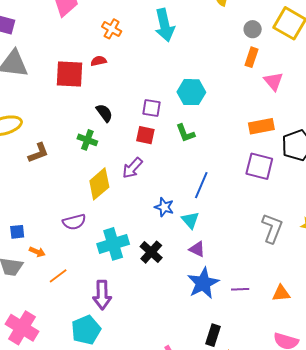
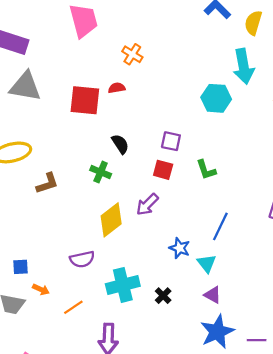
cyan arrow: (165, 25) -> (244, 66), moved
cyan hexagon: (191, 92) -> (216, 98), moved
black cross: (151, 252) -> (163, 296), size x0.7
orange line: (58, 276) -> (73, 307), moved

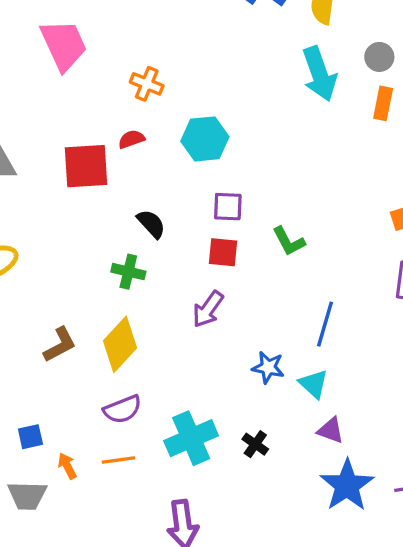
cyan hexagon: (216, 98) -> (205, 139), moved
brown L-shape: (47, 183) -> (60, 345), moved
yellow diamond: (111, 220) -> (120, 344), moved
orange arrow: (41, 289) -> (67, 466), turned -133
orange line: (73, 307) -> (118, 460), moved, turned 36

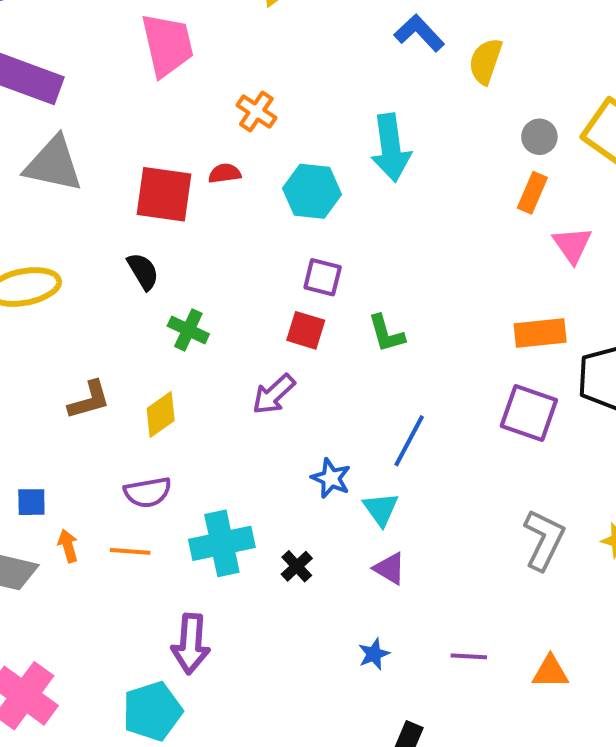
cyan arrow: (319, 74) -> (391, 148), moved
black semicircle: (151, 224) -> (143, 271), moved
yellow diamond: (120, 344) -> (161, 415), size x0.7
blue star: (347, 485) -> (374, 654), moved, size x0.5

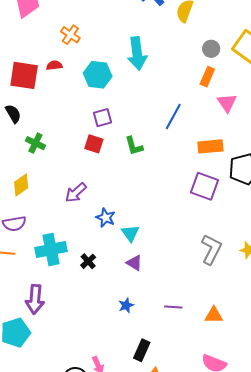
purple square: (323, 277) -> (102, 118), turned -30
purple arrow: (274, 394) -> (76, 193), moved
blue line: (409, 441) -> (173, 117), moved

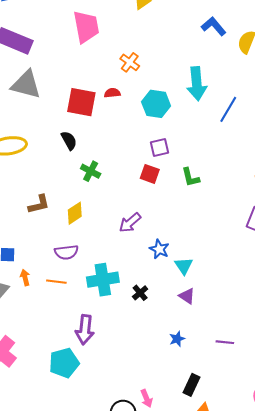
blue line: (173, 117) -> (228, 109), moved

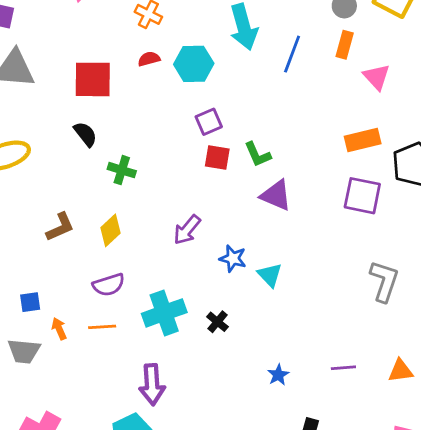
red semicircle: (112, 93) -> (149, 59), moved
red square: (150, 174) -> (217, 158), moved
purple triangle: (187, 296) -> (276, 195), moved, size x1.4

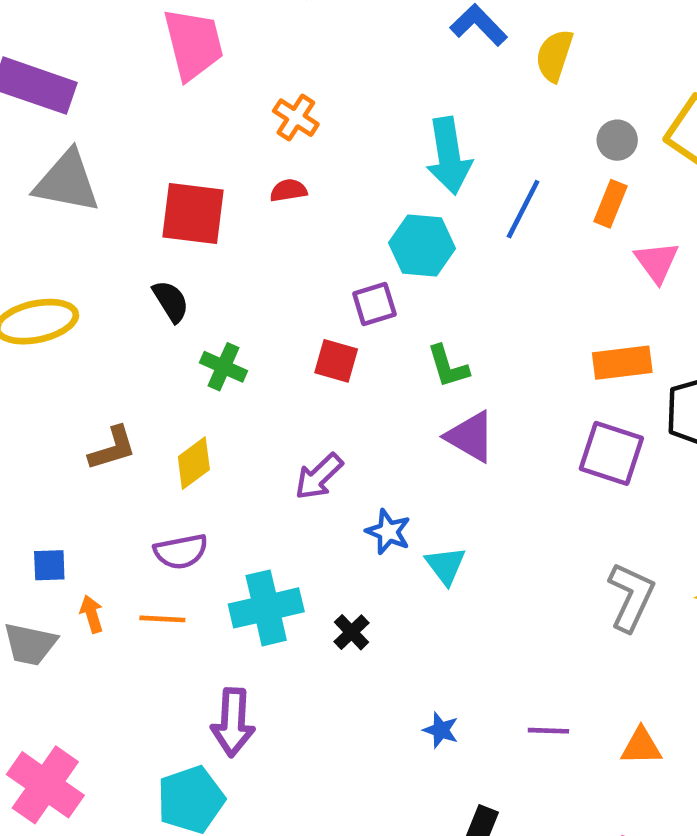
cyan hexagon: (194, 64) -> (422, 246), moved
red square: (217, 158) -> (336, 361), moved
blue star: (278, 375) -> (441, 730), turned -30

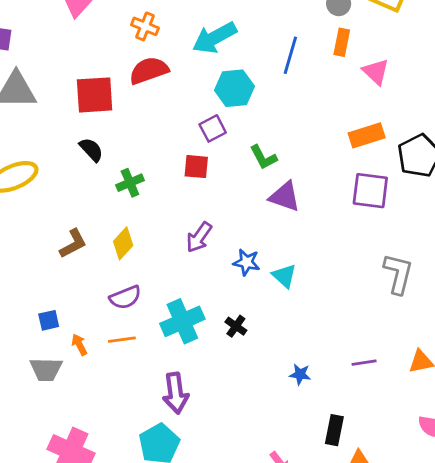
cyan arrow: (449, 156) -> (215, 38), moved, turned 81
red semicircle: (288, 190) -> (149, 71), size x1.8
green cross: (223, 367) -> (130, 183), turned -36

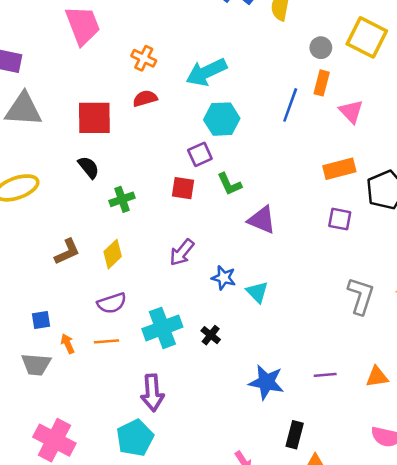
blue line: (290, 55) -> (290, 105), moved
red semicircle: (149, 71) -> (145, 98), size x0.7
green L-shape: (263, 157) -> (229, 184), moved
purple square: (370, 191) -> (340, 219), size x0.7
blue star: (300, 374) -> (266, 382), size x1.8

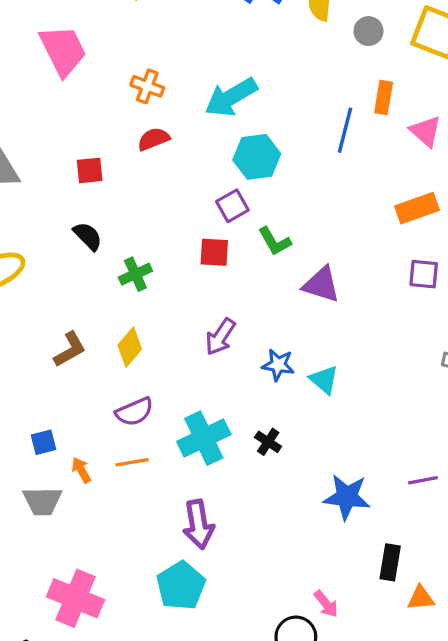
gray circle: (321, 48) -> (368, 31), moved
red square: (94, 118) -> (90, 170), size x0.6

